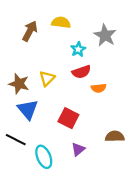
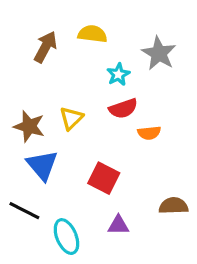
purple triangle: (78, 149) -> (118, 225), turned 40

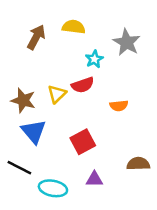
red semicircle: (123, 108) -> (83, 85), moved
red square: (104, 178) -> (83, 142), turned 35
cyan ellipse: (66, 237) -> (53, 188), turned -56

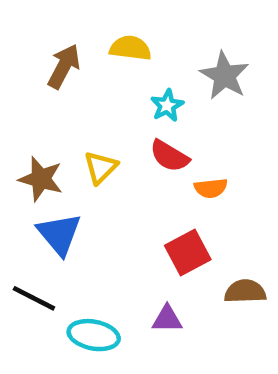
red semicircle: (83, 85) -> (169, 156), moved, turned 50
red square: (83, 142) -> (188, 252), moved

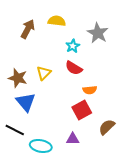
orange semicircle: (211, 188) -> (90, 90), moved
brown semicircle: (245, 291) -> (107, 127), turned -42

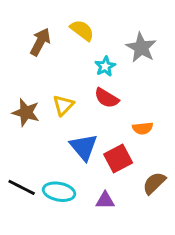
yellow semicircle: (57, 21) -> (82, 30), turned 30
orange semicircle: (90, 90) -> (143, 128), moved
blue triangle: (26, 102) -> (84, 147), moved
cyan ellipse: (41, 146) -> (59, 192), moved

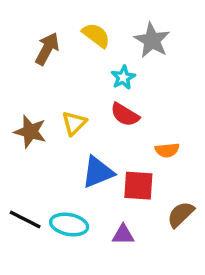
gray star: (141, 48) -> (152, 40), moved
blue triangle: (84, 147) -> (98, 172), turned 48
red square: (118, 159) -> (138, 186), turned 32

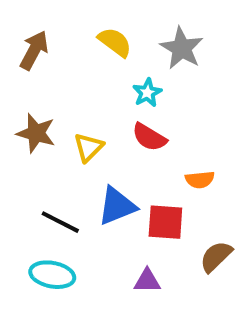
brown arrow: (47, 49) -> (34, 50), moved
brown star: (30, 132) -> (36, 133), moved
black line: (25, 219) -> (60, 222), moved
cyan ellipse: (69, 225) -> (52, 275), moved

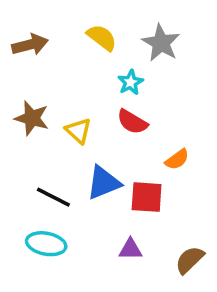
brown arrow: (34, 50) -> (30, 45), turned 48
yellow triangle: (89, 147) -> (78, 131), turned -32
orange semicircle: (200, 180) -> (177, 159), turned -30
brown semicircle: (216, 256) -> (190, 260), moved

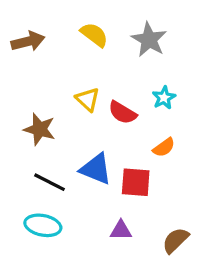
cyan star: (130, 82) -> (164, 98), moved
brown star: (32, 118) -> (40, 129), moved
yellow triangle: (78, 131) -> (88, 99), moved
blue triangle: (104, 183) -> (96, 169), turned 44

